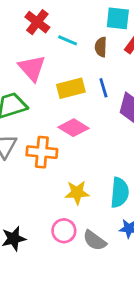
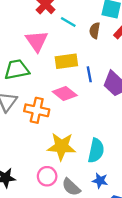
blue line: (103, 88) -> (89, 74), moved
yellow star: (77, 193) -> (61, 146), size x1.4

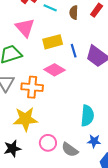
yellow star: (61, 146) -> (25, 119), moved

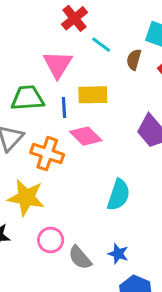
blue line: (74, 51) -> (64, 108), moved
cyan semicircle: (87, 116) -> (119, 195), moved

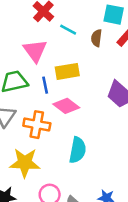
cyan semicircle: (119, 195) -> (78, 150), moved

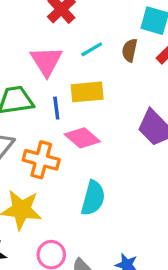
cyan line: (68, 30) -> (92, 49), moved, turned -63

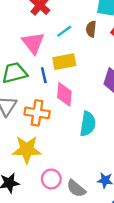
pink diamond: (82, 138) -> (64, 94), turned 60
cyan semicircle: (93, 198) -> (88, 124), moved

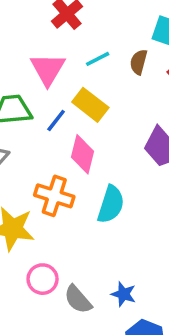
yellow rectangle: (64, 62) -> (90, 105), turned 40
blue line: (44, 75) -> (56, 121), turned 42
orange cross: (37, 113) -> (54, 196), moved

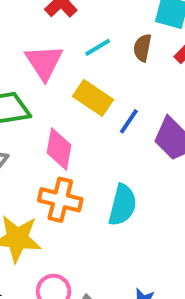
blue line: (56, 121) -> (129, 121), moved
pink diamond: (83, 154) -> (59, 149), moved

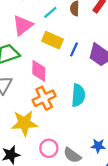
pink triangle: (44, 62) -> (23, 25), turned 35
orange cross: (60, 200) -> (44, 98), turned -30

